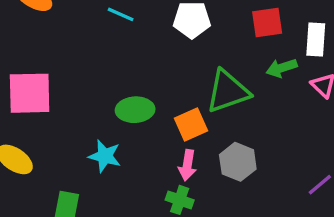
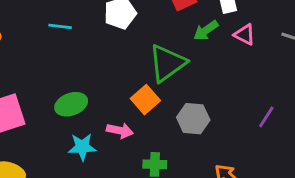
green ellipse: (135, 110) -> (71, 104), moved
pink arrow: (187, 165) -> (120, 131), moved, turned -70

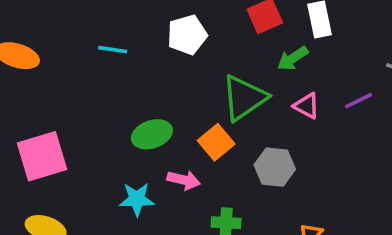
pink triangle: (245, 35) -> (307, 106), moved
green ellipse: (71, 104) -> (152, 134), moved
purple line: (266, 117) -> (359, 101), moved, turned 30

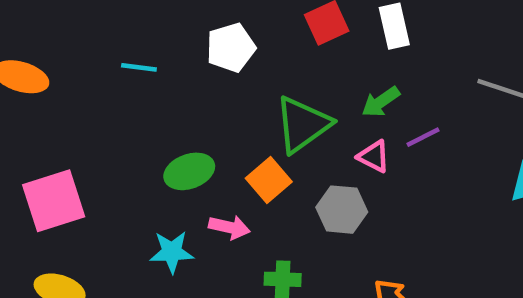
green arrow: (293, 58) -> (381, 102), moved
purple line: (359, 101) -> (423, 137), moved
pink triangle: (307, 106) -> (374, 156), moved

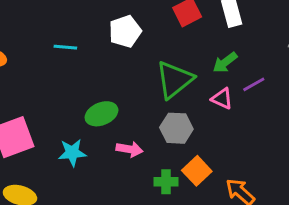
orange square: (269, 180) -> (197, 171), moved
gray hexagon: (342, 210) -> (176, 128), moved
cyan star: (172, 252) -> (72, 153), moved

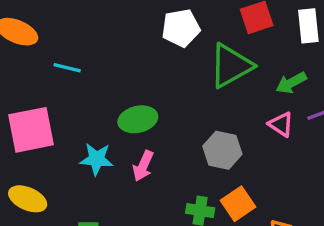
cyan line: (65, 47) -> (67, 68), moved
green triangle: (174, 80) -> (231, 66), moved
pink arrow: (130, 149) -> (143, 166), moved, turned 95

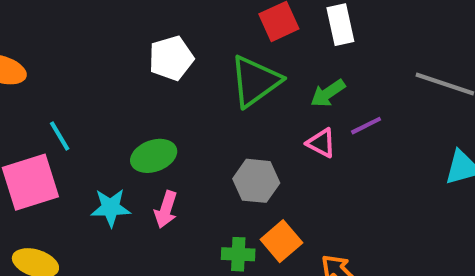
white pentagon: (181, 28) -> (171, 58), moved
cyan line: (67, 68) -> (60, 136), moved, turned 52

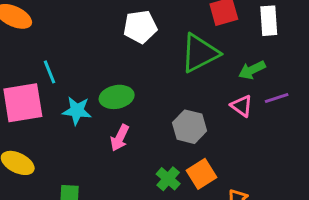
cyan star: (111, 208) -> (77, 111), moved
green cross: (238, 254) -> (168, 179), turned 30

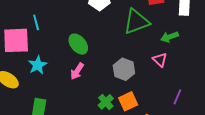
green ellipse: (117, 97) -> (78, 44), turned 55
purple line: (277, 98) -> (177, 97), moved, turned -56
cyan star: (77, 111) -> (38, 65), moved, turned 30

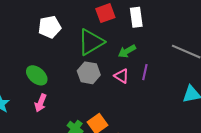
gray hexagon: (124, 69) -> (89, 73), moved
purple line: (177, 97) -> (145, 72), moved

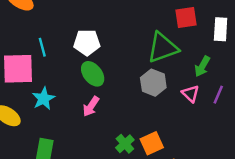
white pentagon: (50, 27) -> (87, 42), moved
green arrow: (127, 51) -> (202, 66), turned -42

